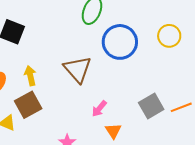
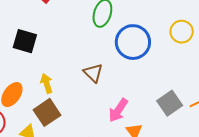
brown triangle: (78, 69) -> (93, 73), size x0.7
pink arrow: (99, 109) -> (118, 110), size x1.4

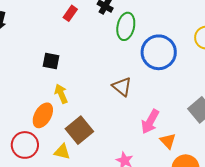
black square: (25, 41) -> (51, 61), size x0.7
yellow arrow: (47, 83) -> (61, 94), moved

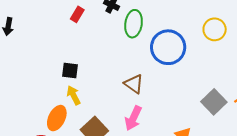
black square: (51, 61) -> (70, 70), moved
pink arrow: (150, 122) -> (133, 118), moved

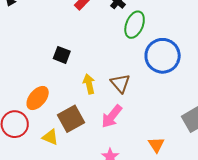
yellow arrow: (74, 95) -> (89, 84), moved

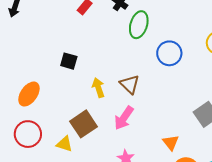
blue circle: (163, 56) -> (169, 53), size x0.7
orange ellipse: (38, 98) -> (29, 94), moved

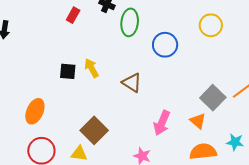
yellow arrow: (98, 88) -> (92, 68), moved
pink arrow: (124, 118) -> (162, 123), moved
orange triangle: (171, 142) -> (198, 121), moved

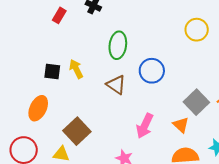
green ellipse: (130, 22) -> (118, 45), moved
blue circle: (165, 45) -> (152, 71), moved
orange ellipse: (35, 111) -> (38, 108), moved

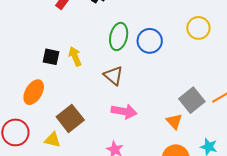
blue circle: (152, 71) -> (150, 41), moved
pink arrow: (145, 126) -> (124, 111), moved, turned -110

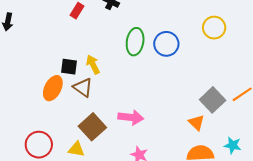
brown triangle: (113, 76) -> (83, 87), moved
orange ellipse: (34, 92) -> (53, 88), moved
pink arrow: (124, 111) -> (131, 117), moved

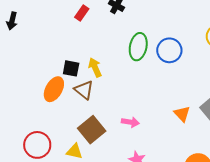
pink arrow: (131, 117) -> (130, 122), size x0.7
orange triangle: (196, 122) -> (182, 114), moved

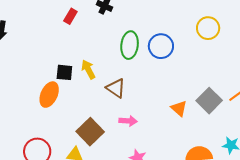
brown triangle: (84, 90) -> (116, 88), moved

